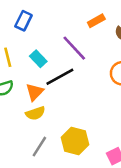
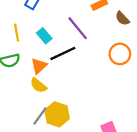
yellow semicircle: (35, 113) -> (38, 85), turned 54
yellow hexagon: (75, 141) -> (57, 114), moved

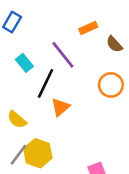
black line: (63, 53) -> (46, 83), turned -40
orange triangle: (39, 66) -> (60, 107), moved

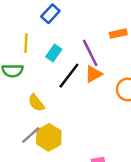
cyan rectangle: (24, 63) -> (54, 53), turned 63
orange triangle: (60, 107) -> (93, 74), moved

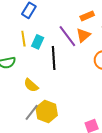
yellow line: (26, 43) -> (23, 39), moved
orange triangle: (93, 74) -> (83, 35), moved
black line: (69, 76) -> (54, 58), turned -30

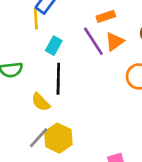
orange rectangle: (87, 16) -> (106, 16), moved
yellow line: (23, 39) -> (36, 19), moved
black line: (54, 58) -> (58, 79), moved

